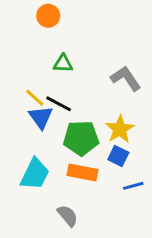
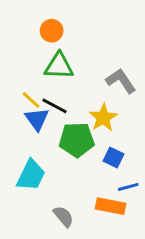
orange circle: (48, 16) -> (52, 31), moved
green triangle: (63, 63) -> (59, 66), size x1.5
yellow star: (120, 129) -> (103, 118), moved
orange rectangle: (83, 172) -> (111, 206), moved

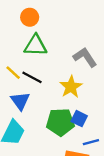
blue triangle: (37, 119) -> (20, 101), moved
green pentagon: (77, 140) -> (60, 122), moved

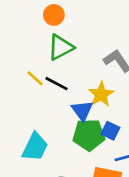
green triangle: (36, 46) -> (61, 47), turned -30
blue triangle: (20, 101) -> (82, 111), moved

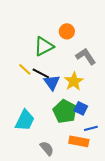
orange circle: (54, 15) -> (67, 31), moved
blue triangle: (82, 111) -> (52, 82), moved
green pentagon: (89, 135) -> (65, 111), turned 30

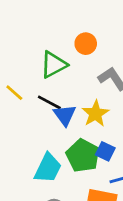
yellow line: (25, 69) -> (14, 93), moved
cyan trapezoid: (25, 120) -> (48, 168), moved

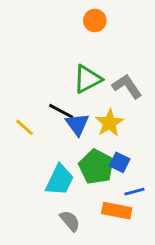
orange circle: (86, 44) -> (95, 20), moved
green triangle: (54, 65) -> (87, 79), moved
yellow line: (14, 93) -> (25, 127), moved

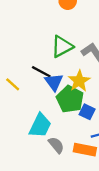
green pentagon: (96, 167) -> (70, 99), moved
gray semicircle: (70, 221) -> (56, 145), moved

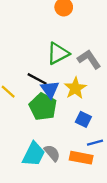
green pentagon: (70, 99) -> (43, 107), moved
cyan trapezoid: (40, 126) -> (34, 154), moved

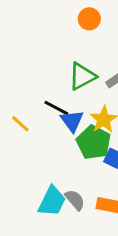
green pentagon: (43, 107) -> (94, 142), moved

